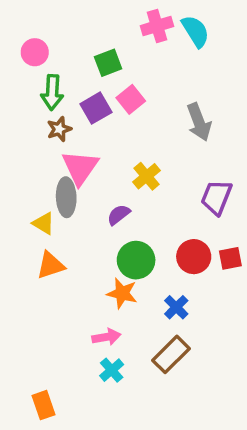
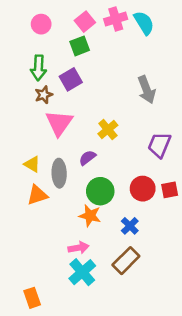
pink circle: (35, 52) -> (41, 24), moved
pink square: (131, 99) -> (85, 22), moved
gray ellipse: (66, 197) -> (59, 173), moved
cyan cross: (112, 370) -> (82, 272), size x1.5

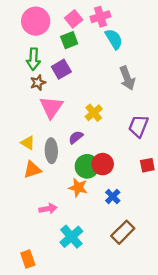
cyan semicircle: (144, 23) -> (114, 39), moved
pink circle: (41, 24) -> (36, 21), size x1.6
red circle: (143, 189) -> (103, 164), moved
pink arrow: (78, 248) -> (48, 209), moved
brown rectangle: (126, 261) -> (123, 232), moved

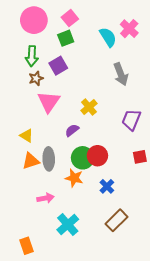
pink cross: (100, 17) -> (129, 29), moved, turned -30
gray ellipse: (51, 151) -> (49, 159), moved

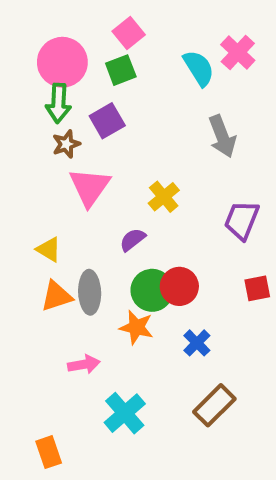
pink circle: (34, 20) -> (62, 62), moved

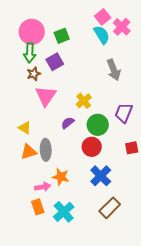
pink square: (129, 33) -> (103, 17), moved
green circle: (152, 290) -> (98, 125), moved
orange star: (136, 327) -> (61, 177), moved
blue cross: (197, 343) -> (101, 176), size x1.5
orange rectangle: (49, 452) -> (38, 207), moved

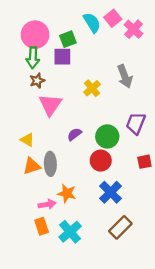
cyan semicircle: (102, 35) -> (92, 23), moved
purple square: (55, 62) -> (62, 57), moved, turned 30
yellow cross: (84, 101) -> (92, 88), moved

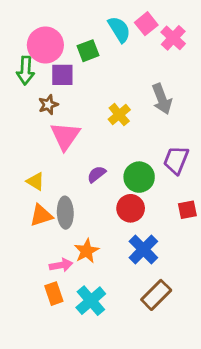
purple square: (62, 57) -> (62, 75), moved
green arrow: (33, 58) -> (26, 71), moved
orange star: (67, 193) -> (87, 251), turned 30

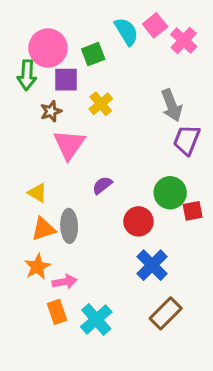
yellow cross: (119, 115) -> (101, 104), moved
purple trapezoid: (176, 160) -> (187, 140), moved
green circle: (139, 177) -> (170, 193), moved
red square: (187, 210) -> (193, 211), moved
orange star: (87, 251) -> (37, 267), moved

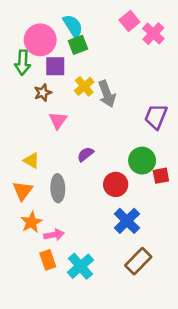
cyan semicircle: (126, 31) -> (73, 26), moved
gray arrow: (172, 105) -> (107, 94), moved
pink triangle: (69, 145) -> (58, 120), size x0.7
orange triangle: (43, 229) -> (23, 191), moved, turned -35

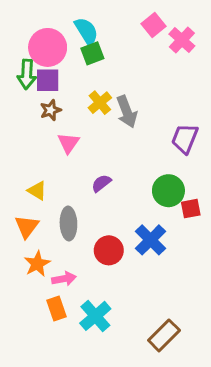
purple square: (55, 66) -> (48, 80), moved
red circle: (116, 184) -> (109, 250), moved
blue cross: (127, 221) -> (151, 240), moved
brown rectangle: (138, 261) -> (164, 335), moved

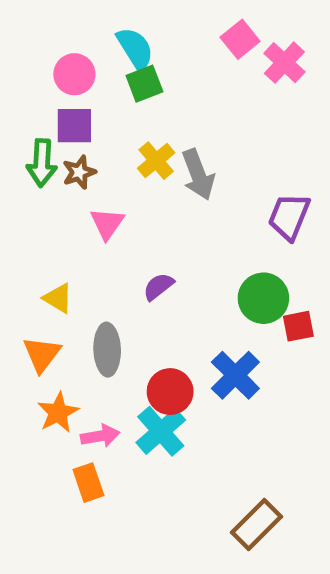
pink circle: (48, 47) -> (74, 74), size x0.7
green arrow: (27, 74) -> (42, 163), moved
cyan cross: (95, 316) -> (161, 431), moved

